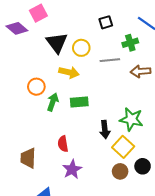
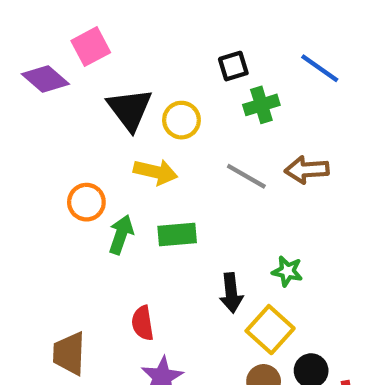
green cross: (130, 43) -> (261, 105), moved
gray line: (110, 60) -> (246, 176), moved, turned 36
green star: (131, 119) -> (287, 271), size x0.6

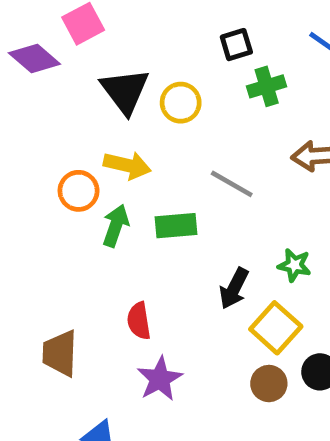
yellow arrow: (156, 172) -> (127, 165), moved
gray line: (246, 176) -> (232, 184), moved
black arrow: (231, 293) -> (234, 288), turned 33

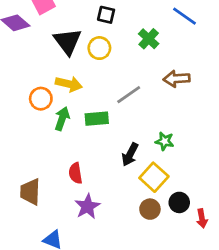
black square: (236, 45) -> (106, 15), moved, turned 30
green cross: (267, 86) -> (149, 39), turned -30
gray line: (232, 184) -> (129, 95), turned -65

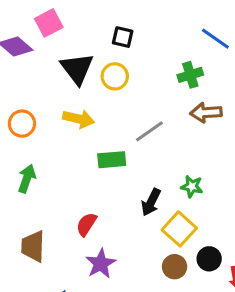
green cross: (149, 39) -> (190, 75), moved, turned 30
orange circle: (41, 99) -> (22, 124), moved
green arrow: (62, 119) -> (27, 179), moved
red semicircle: (75, 173) -> (86, 224), turned 42

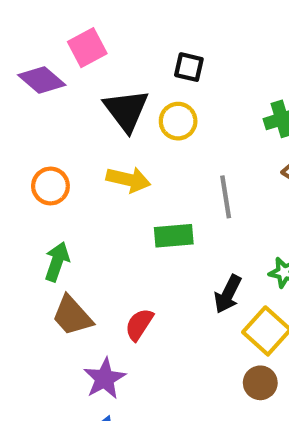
gray line: (149, 131) -> (226, 197), turned -64
brown trapezoid: (33, 246) -> (72, 316), moved, turned -44
purple star: (101, 264) -> (105, 378), moved

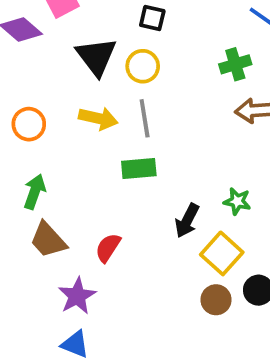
gray line: (226, 197) -> (145, 118), moved

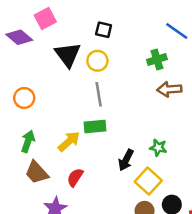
yellow arrow: (98, 118) -> (69, 141), moved, turned -55

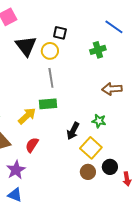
black square: (104, 30) -> (60, 33), moved
brown arrow: (169, 89) -> (112, 89), moved

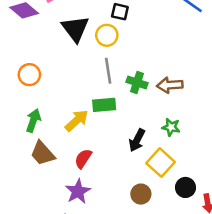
green cross: (98, 50) -> (137, 83), moved, turned 35
brown arrow: (112, 89) -> (170, 85), moved
purple star: (16, 170) -> (78, 191), moved
brown circle: (88, 172) -> (141, 194), moved

